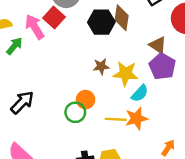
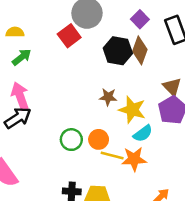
pink arrow: (35, 27) -> (20, 96), moved
orange circle: (86, 100) -> (99, 139), moved

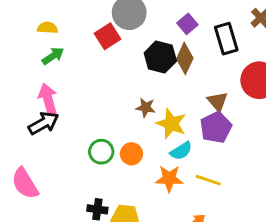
yellow line: (112, 156) -> (208, 180), moved

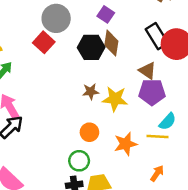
black rectangle: (226, 39) -> (157, 36), moved
purple pentagon: (216, 127) -> (152, 92), turned -30
cyan semicircle: (181, 151) -> (167, 122), moved
green circle: (101, 152) -> (79, 161), moved

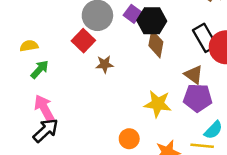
purple square: (106, 14) -> (133, 14), moved
black hexagon: (91, 47) -> (152, 21), moved
brown star: (91, 92) -> (105, 64), moved

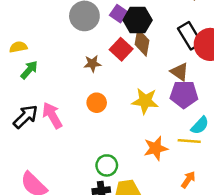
red square: (83, 41) -> (121, 49), moved
pink arrow: (44, 108) -> (52, 115), moved
black arrow: (46, 130) -> (25, 117), moved
orange circle: (129, 139) -> (97, 103), moved

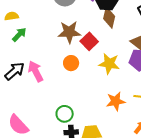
red square: (121, 49) -> (89, 41), moved
brown star: (92, 64) -> (69, 32), size x1.6
green circle: (107, 165) -> (65, 114), moved

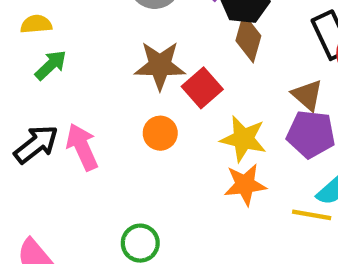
orange star: (116, 101) -> (245, 185), moved

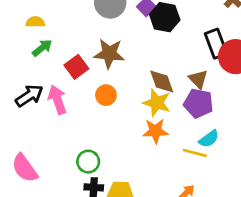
brown diamond: (248, 38) -> (162, 81), moved, turned -40
red square: (202, 88) -> (76, 67), moved

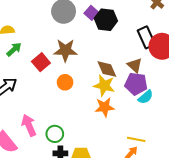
pink arrow: (57, 100) -> (29, 125), moved
cyan semicircle: (209, 139) -> (146, 97), moved
yellow line: (195, 153) -> (136, 139), moved

